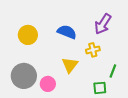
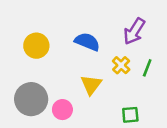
yellow cross: (93, 50) -> (121, 65), turned -32
green line: (113, 71) -> (147, 68), moved

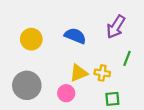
yellow cross: (121, 65) -> (102, 73), moved, turned -35
yellow triangle: (91, 85) -> (79, 73), turned 30
pink circle: (62, 110) -> (66, 93), moved

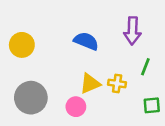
purple arrow: (116, 27) -> (132, 31), turned -30
yellow circle: (31, 39) -> (22, 45), moved
green square: (112, 99) -> (152, 105), moved

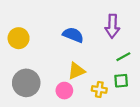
green line: (145, 67) -> (123, 57), turned 40
yellow cross: (117, 84) -> (99, 89), moved
green square: (152, 105) -> (121, 81), moved

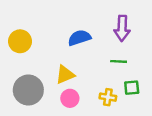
blue semicircle: (73, 35) -> (79, 38), turned -40
green line: (123, 57) -> (119, 61), moved, turned 32
yellow triangle: (76, 71) -> (65, 75), moved

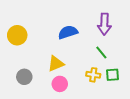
green line: (119, 61) -> (101, 52), turned 48
gray circle: (28, 90) -> (24, 77), size x0.6
yellow cross: (108, 97) -> (93, 75), moved

